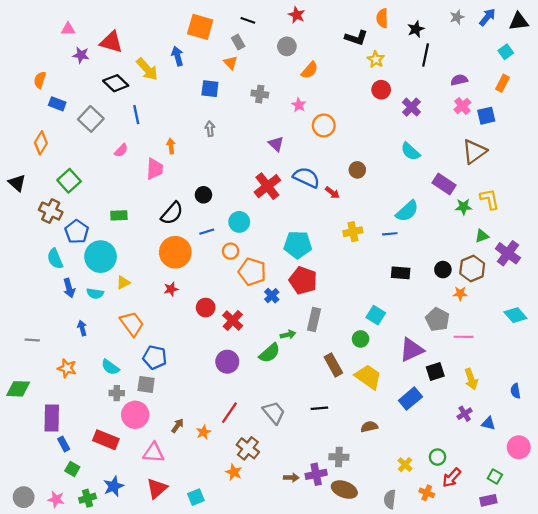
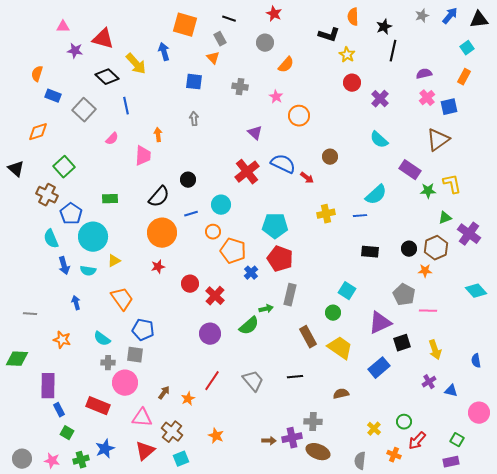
orange diamond: (41, 143) -> (38, 132), turned 40
brown cross: (248, 448) -> (172, 432), moved

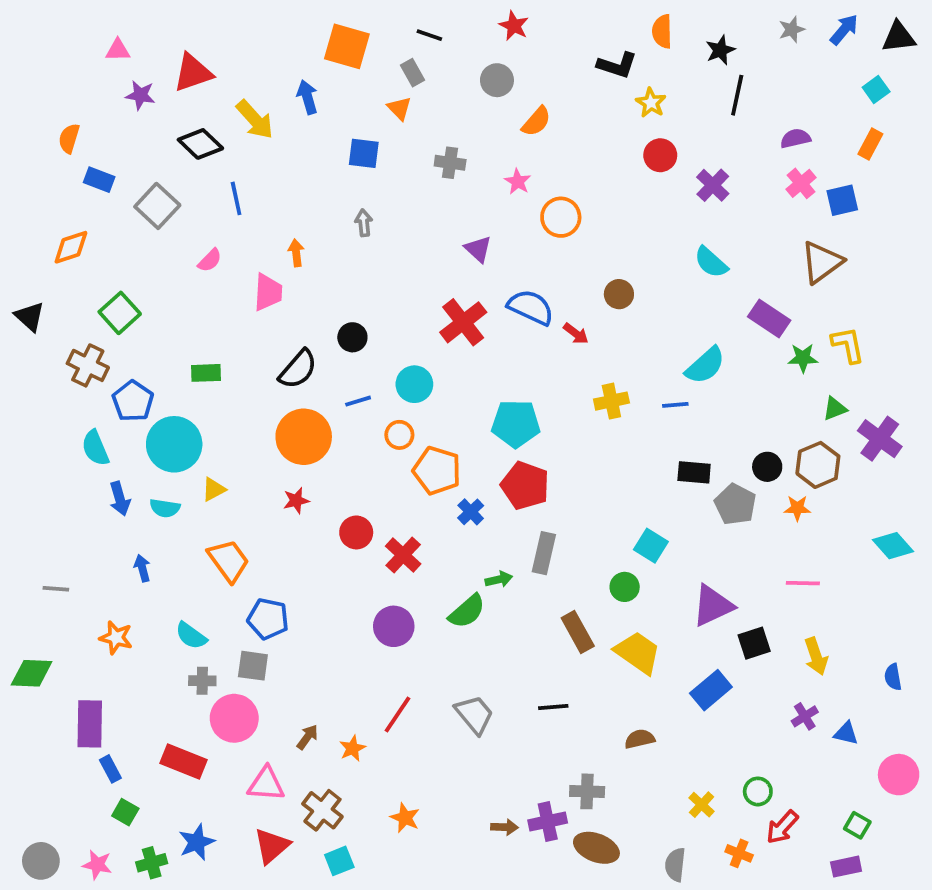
red triangle: (103, 39) -> (193, 73), turned -35
gray pentagon: (404, 295) -> (735, 504), moved

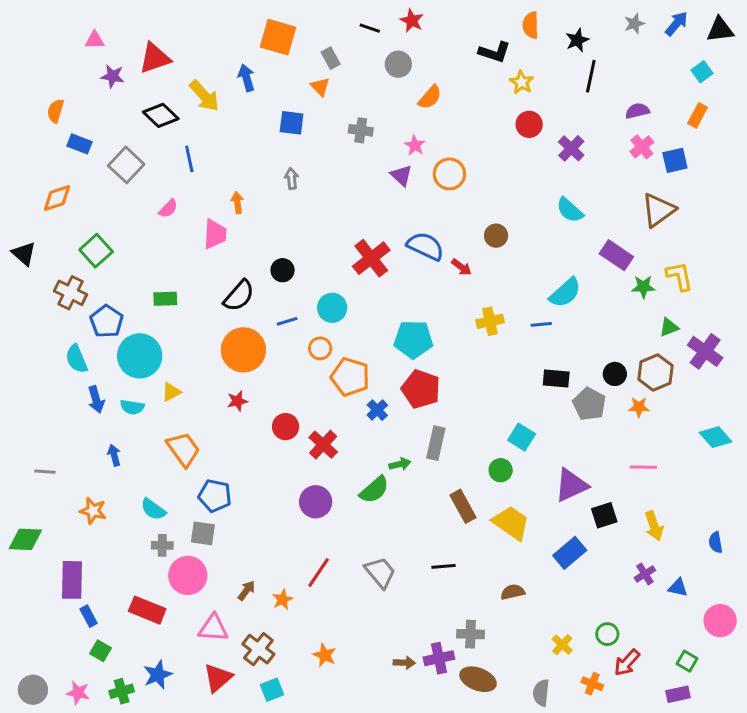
black line: (429, 35) -> (370, 28), moved
purple triangle: (478, 249) -> (401, 175), moved

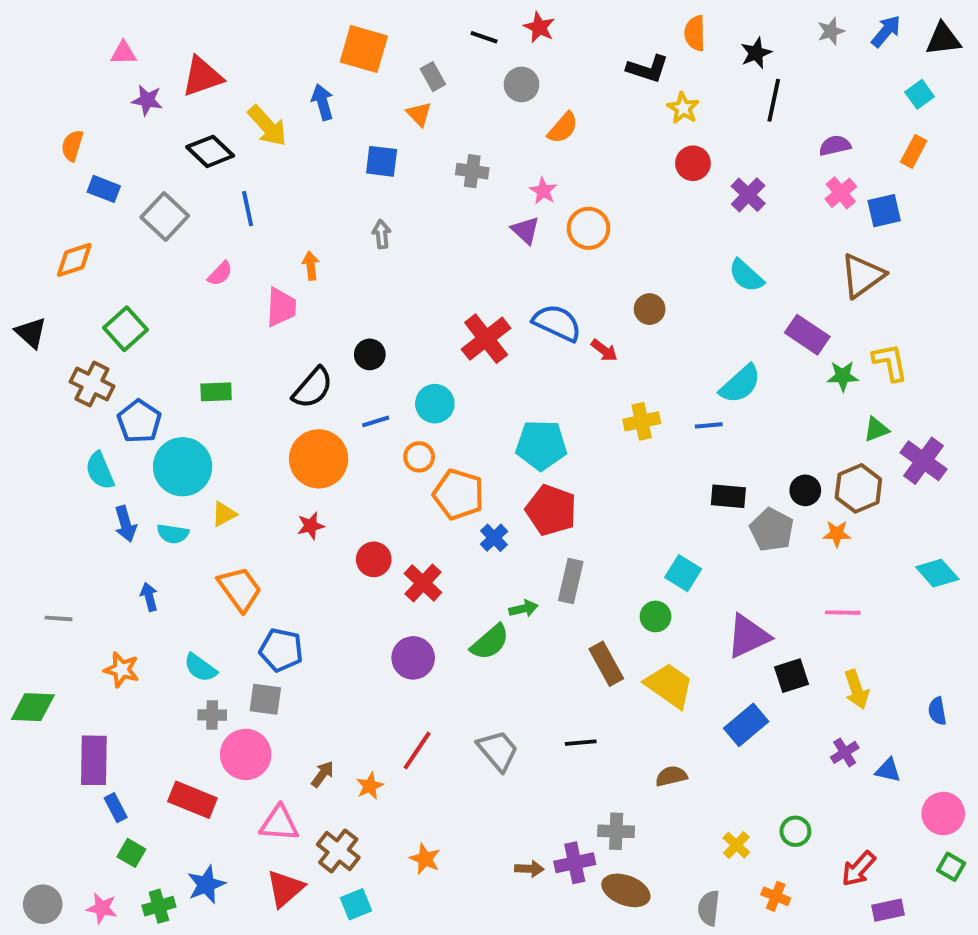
green square: (687, 661) -> (951, 867), moved
red arrow: (627, 663) -> (858, 869), moved

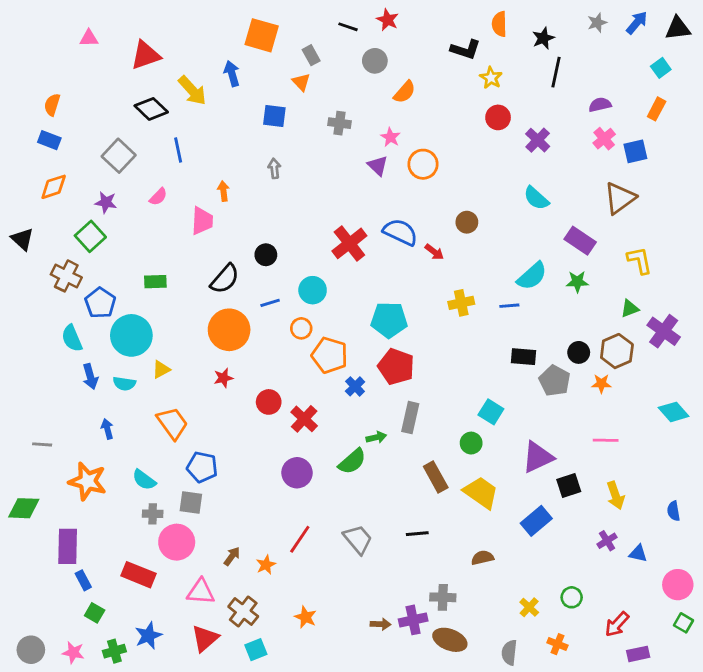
purple star: (147, 100) -> (106, 202), moved
blue rectangle: (104, 189) -> (49, 140), moved
green star: (843, 376) -> (577, 282), moved
orange star: (122, 670) -> (87, 481), size x1.5

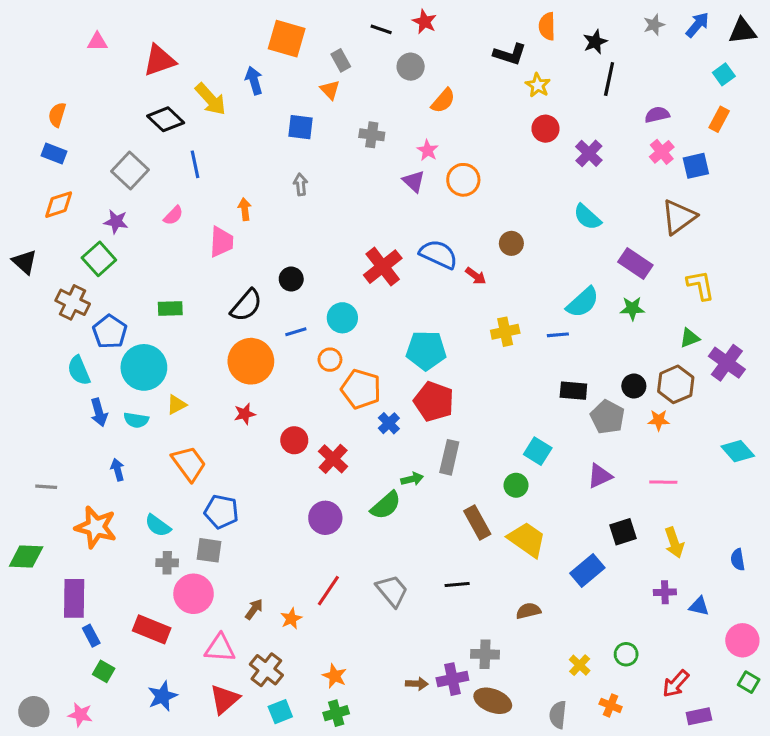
purple triangle: (538, 457) -> (600, 476), moved, size x0.7
purple cross: (607, 541) -> (665, 592), turned 30
green cross: (114, 651) -> (336, 713), moved

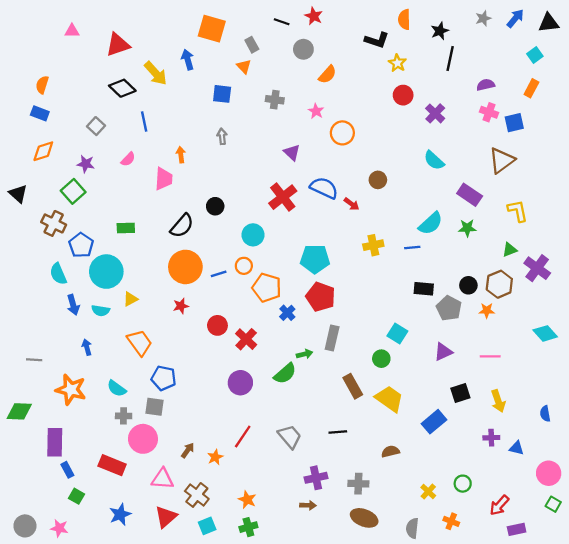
pink cross: (662, 152) -> (489, 112), turned -30
gray square: (130, 170) -> (96, 126), size x0.7
purple triangle: (414, 181) -> (292, 152), moved
blue line: (296, 332) -> (219, 274), moved
purple cross: (452, 679) -> (316, 478), moved

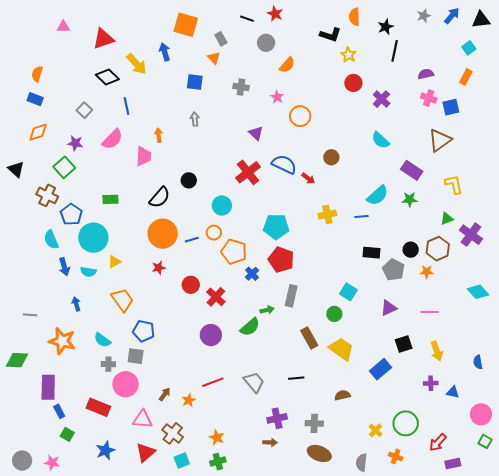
pink semicircle: (128, 159) -> (112, 139), size x1.6
red line: (243, 437) -> (213, 382), turned 35
green circle: (463, 484) -> (406, 423), size x1.6

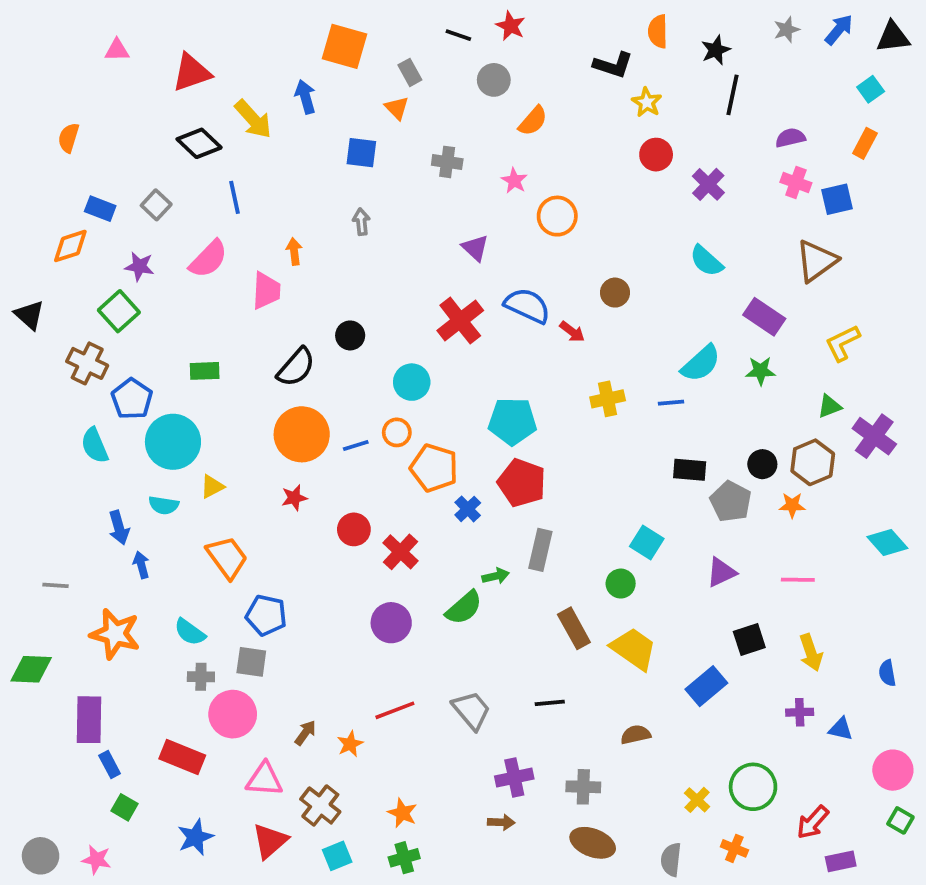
blue rectangle: (35, 99) -> (100, 209), moved
yellow L-shape: (454, 184) -> (843, 343), turned -105
blue arrow: (64, 267) -> (119, 528), moved

